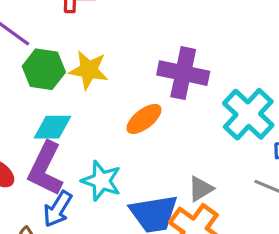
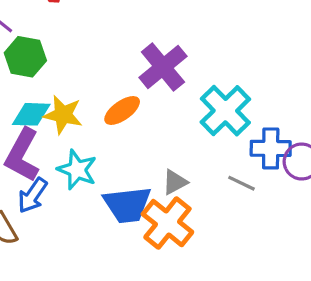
yellow star: (89, 70) -> (63, 115), moved
purple cross: (183, 73) -> (163, 67), turned 36

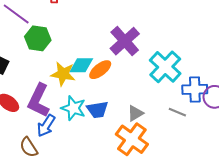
cyan diamond: (31, 114) -> (81, 65), moved
blue trapezoid: (127, 205) -> (97, 110), moved, size x0.7

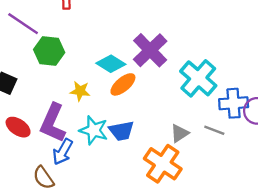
cyan diamond: (81, 65) -> (111, 64), moved, turned 35
yellow star: (63, 74) -> (80, 91), size x0.7
gray triangle: (135, 113) -> (180, 133), moved

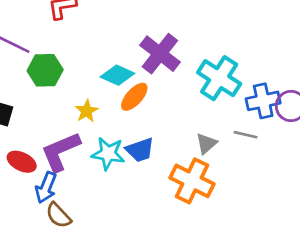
yellow star: (80, 91) -> (87, 111), turned -30
purple L-shape: (53, 123) -> (61, 152), turned 51
blue arrow: (63, 152) -> (46, 188), moved

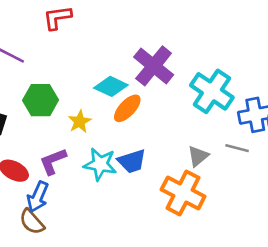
green hexagon: (45, 70) -> (41, 100), moved
purple L-shape: (61, 152) -> (53, 161), size x0.7
brown semicircle: (58, 215) -> (32, 222), moved

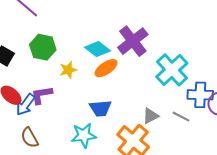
cyan star: (100, 164) -> (84, 135), moved, turned -30
blue arrow: (38, 197) -> (25, 105), moved
brown semicircle: (32, 222) -> (30, 138), moved

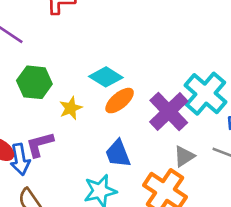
purple cross: (133, 41) -> (169, 112), moved
blue arrow: (25, 105) -> (20, 159), turned -40
blue trapezoid: (100, 108) -> (118, 154), turned 80

